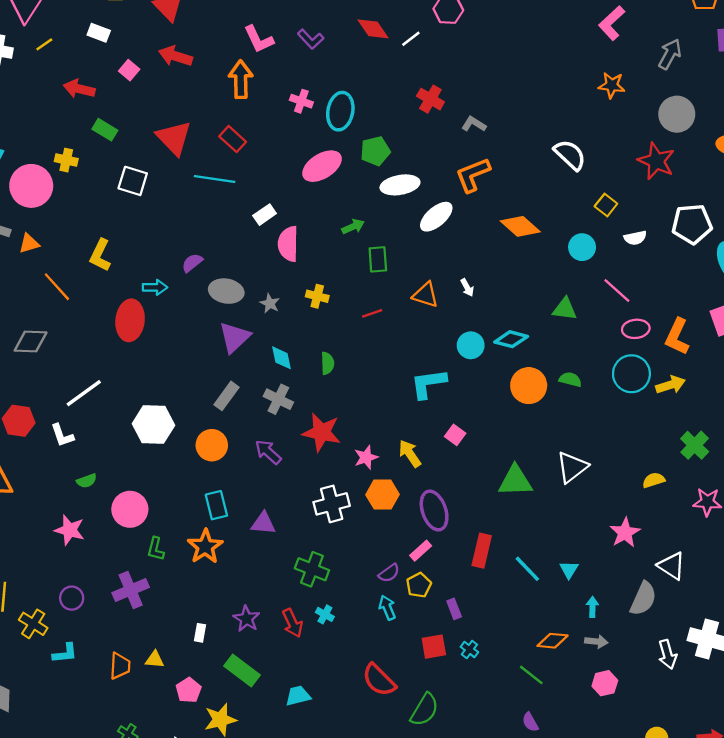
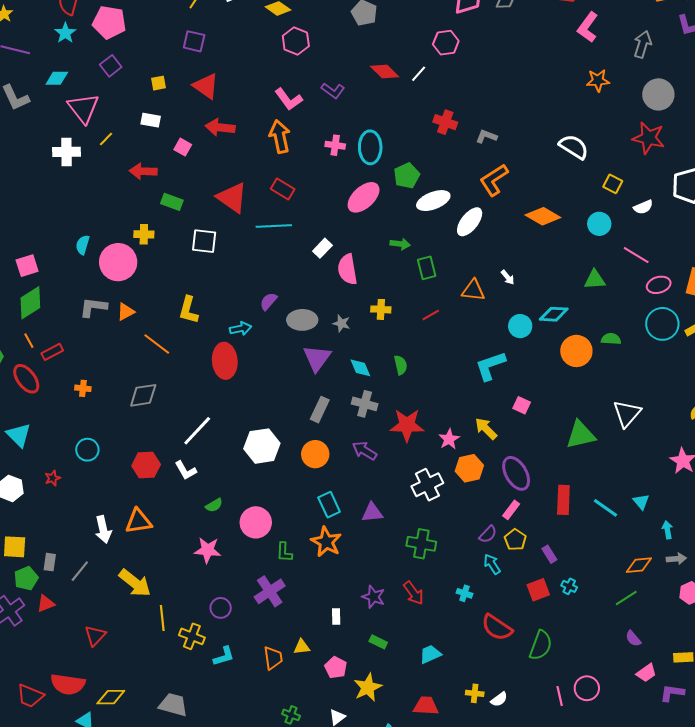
green arrow: (353, 227) -> (400, 244), turned 42
cyan cross: (325, 614) -> (465, 593), moved
green rectangle: (242, 670) -> (378, 642), size x0.6
green line: (531, 675) -> (626, 598), turned -60

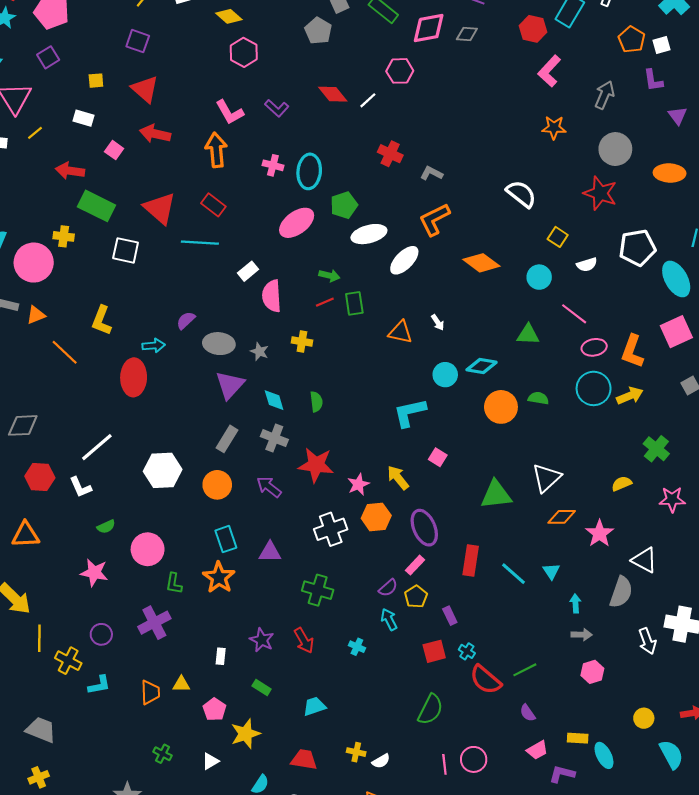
green rectangle: (172, 202) -> (96, 206), size x1.6
red line: (431, 315) -> (325, 302), moved
gray diamond: (143, 395) -> (23, 425), moved
orange diamond: (639, 565) -> (562, 517), moved
red semicircle: (497, 627) -> (485, 680), moved

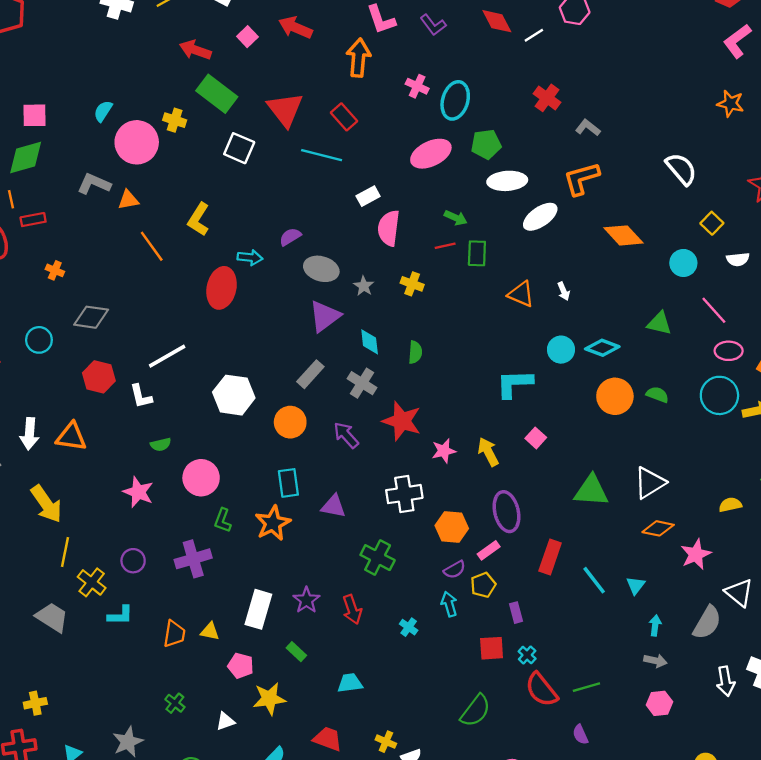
orange hexagon: (376, 517) -> (452, 527), moved
white rectangle: (221, 656) -> (258, 609), size x2.0
pink pentagon: (215, 709) -> (241, 666), turned -30
gray trapezoid: (41, 730) -> (52, 617), moved

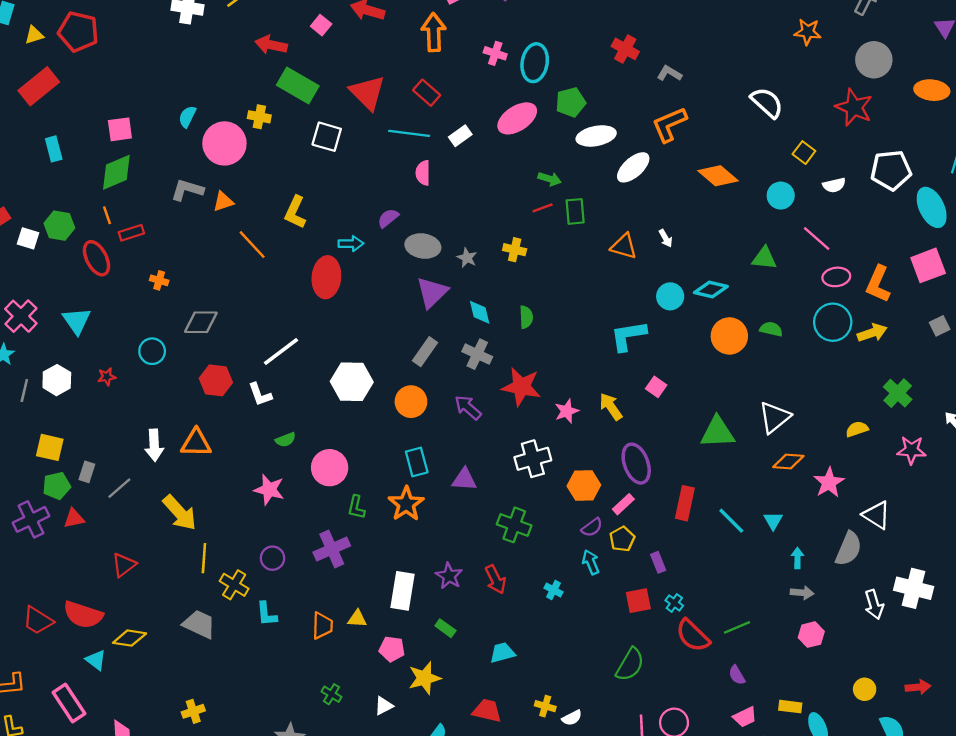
white rectangle: (368, 196) -> (460, 136), moved
pink semicircle: (389, 228) -> (423, 173), moved, size x0.7
cyan L-shape: (120, 615) -> (267, 614), turned 92

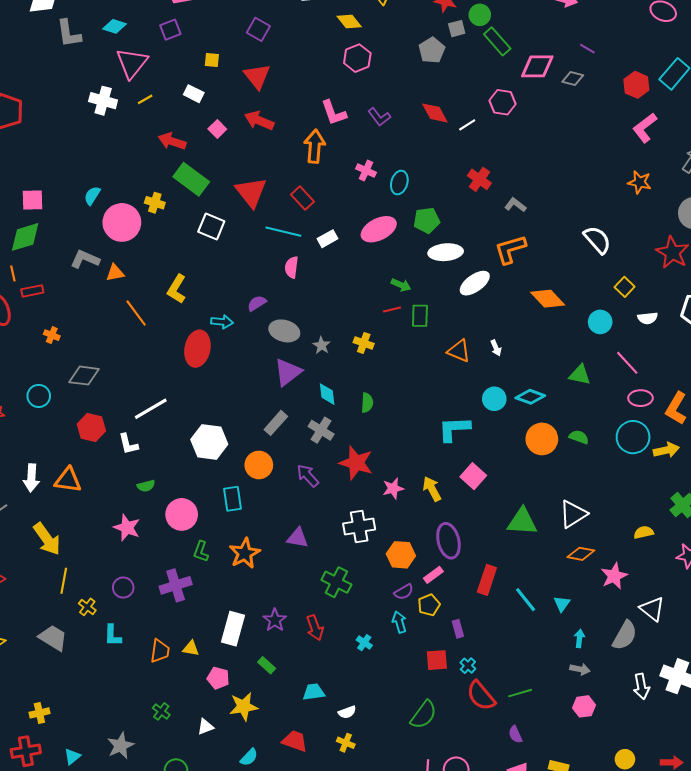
cyan ellipse: (535, 63) -> (399, 183), size x0.7
pink square: (656, 387) -> (473, 476), size x1.4
cyan rectangle: (417, 462) -> (232, 499), moved
yellow cross: (234, 585) -> (87, 607), size x0.7
white semicircle: (572, 718) -> (347, 712), moved

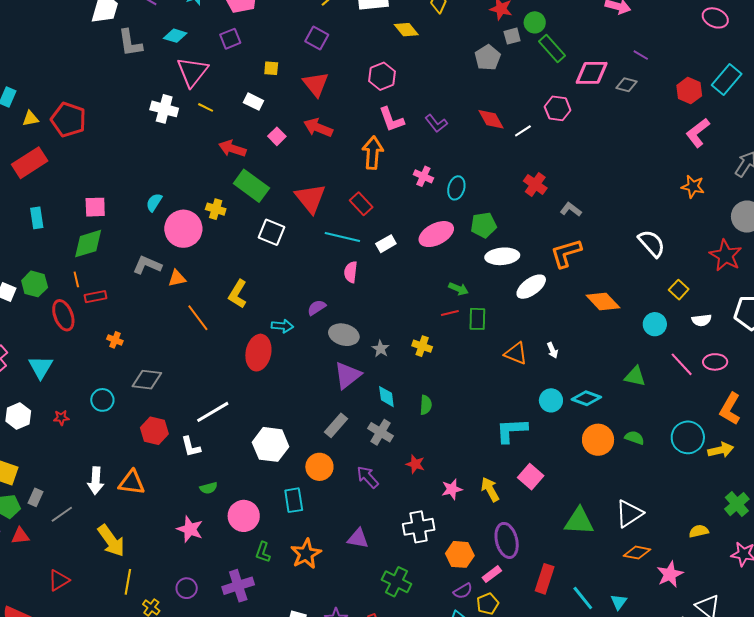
pink hexagon: (357, 58) -> (382, 76), moved
yellow line: (145, 99) -> (206, 107), turned 56
pink ellipse: (641, 398) -> (715, 362), moved
red star: (356, 463) -> (415, 464), size x0.6

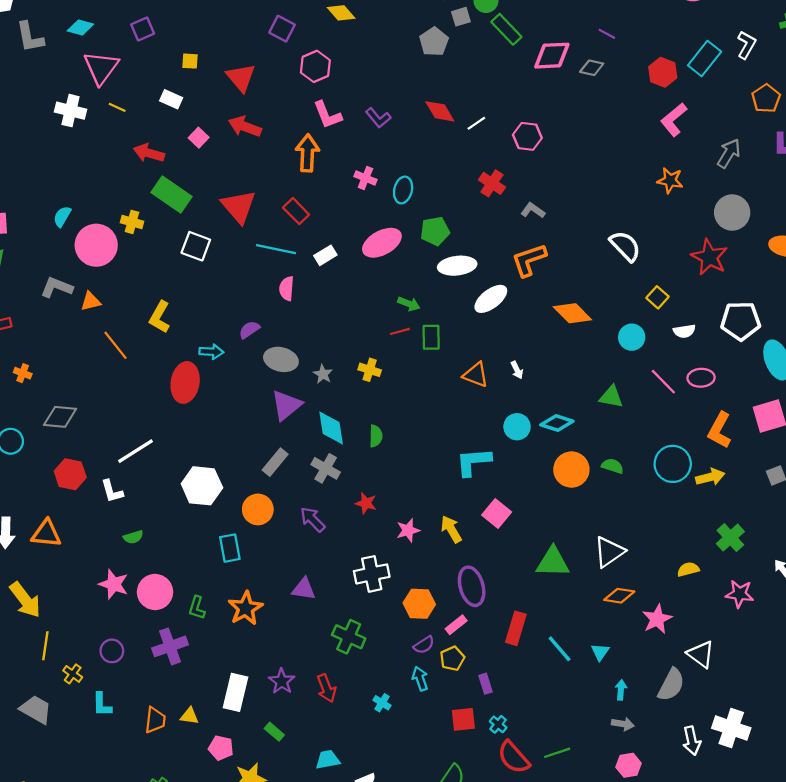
purple square: (317, 38) -> (282, 29), moved
pink hexagon: (558, 108) -> (527, 136), moved
cyan diamond: (386, 397) -> (331, 428), size x1.4
pink circle: (244, 516) -> (155, 592), moved

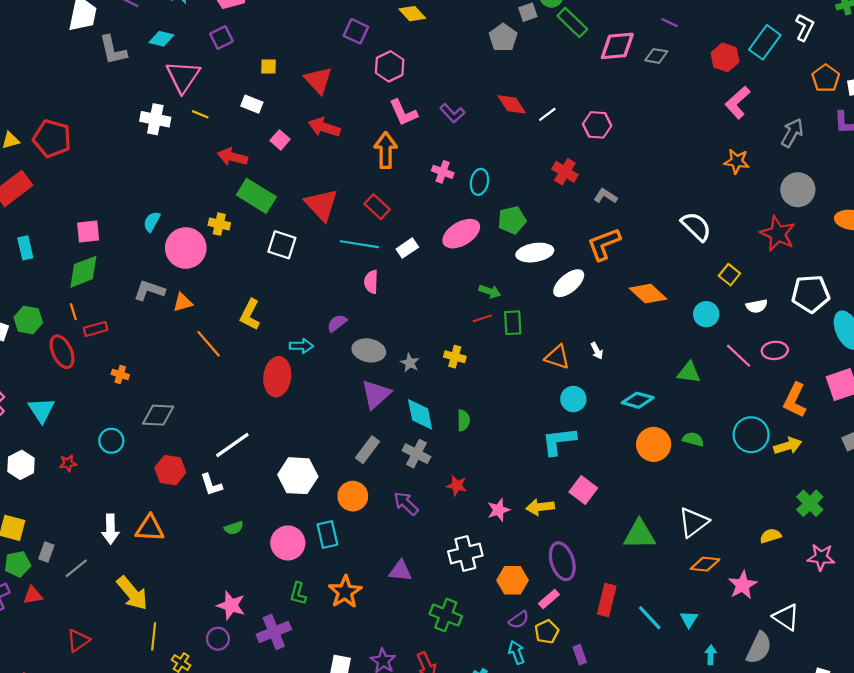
cyan circle: (517, 427) -> (573, 399), moved
yellow arrow: (451, 529) -> (540, 507), turned -64
pink star: (114, 584) -> (231, 605), moved
pink circle: (155, 592) -> (288, 543), moved

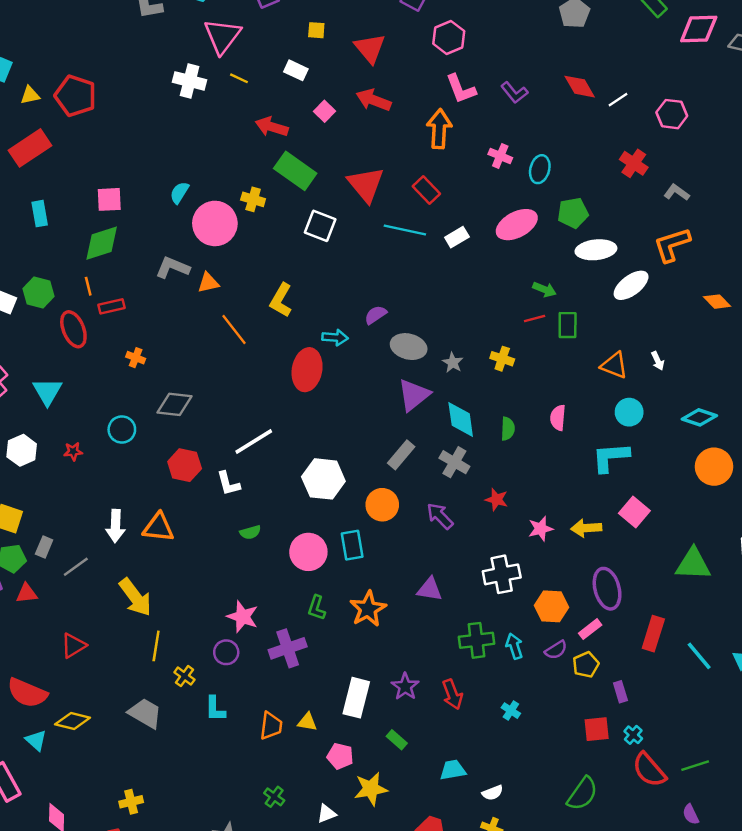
pink semicircle: (371, 282) -> (558, 418), moved
orange diamond: (648, 294) -> (717, 302), size x0.7
green cross: (446, 615) -> (477, 640), turned -32
cyan arrow: (516, 652) -> (514, 646), moved

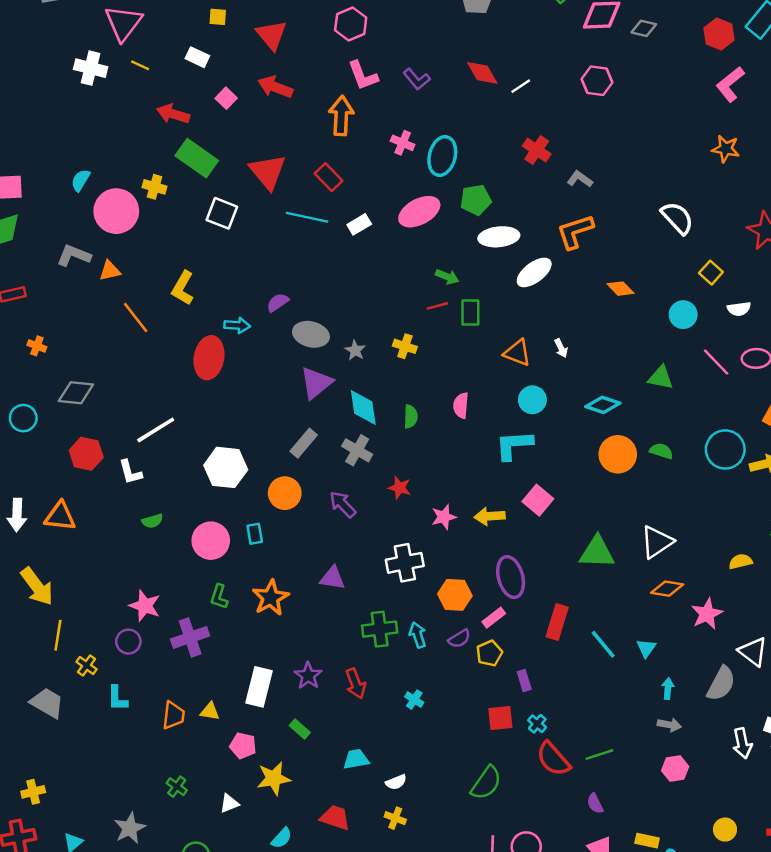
pink hexagon: (672, 114) -> (597, 81), moved
cyan ellipse: (540, 169) -> (442, 156), size x1.4
cyan rectangle: (352, 545) -> (255, 534), size x0.7

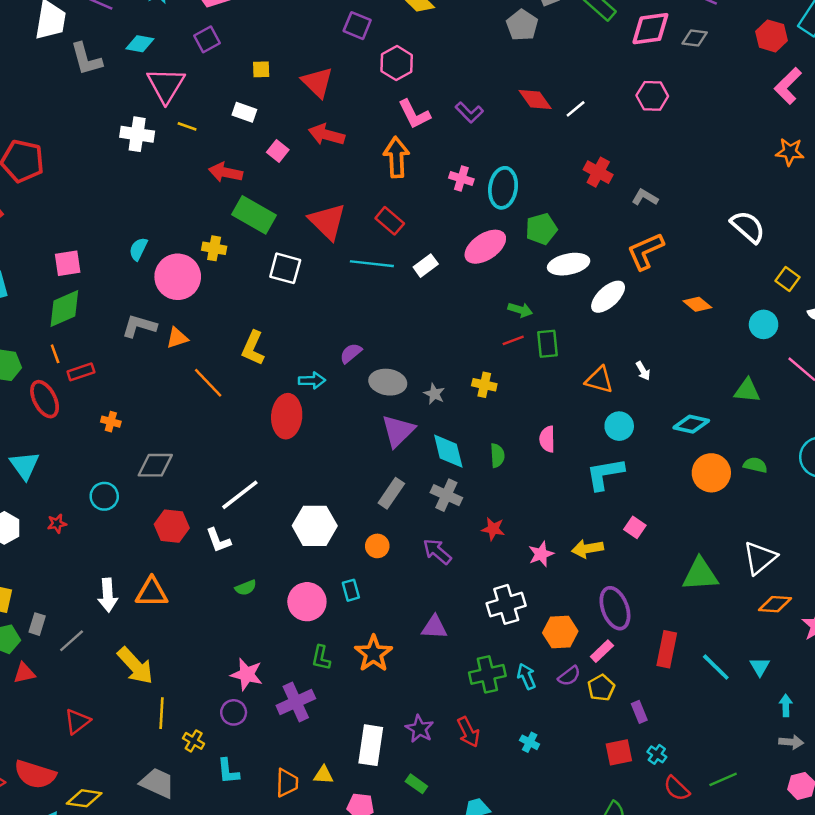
orange circle: (285, 493) -> (377, 546), size x0.7
pink square: (538, 500) -> (635, 527), size x0.7
red semicircle: (553, 759) -> (677, 788), size x0.7

